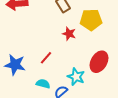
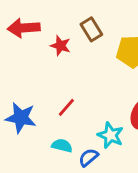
red star: (69, 34) -> (60, 46), moved

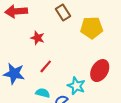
red star: (60, 46) -> (38, 38), moved

